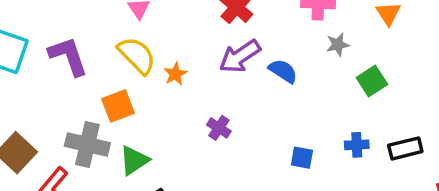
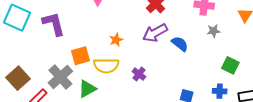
yellow semicircle: (137, 55) -> (106, 66), moved, turned 130
green square: (372, 81) -> (230, 65), moved, turned -36
gray cross: (87, 144) -> (60, 77), turned 30

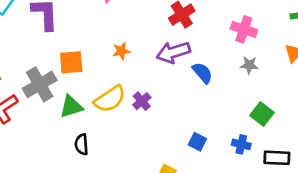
yellow semicircle: (106, 66) -> (110, 99), moved, turned -45

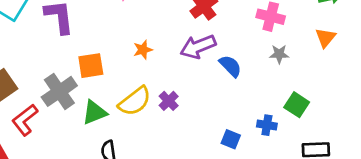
blue cross: (241, 144) -> (267, 125), moved

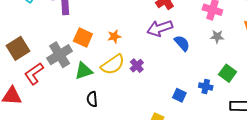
orange star: (143, 50) -> (114, 36), moved
orange square: (91, 66) -> (83, 38), turned 30

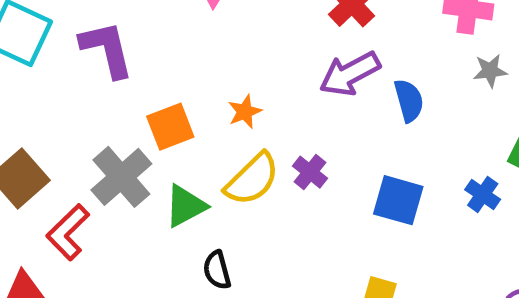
orange square: (83, 38) -> (170, 127), turned -36
blue semicircle: (182, 43) -> (409, 101), turned 36
blue cross: (206, 87) -> (483, 194), turned 32
blue square: (179, 95) -> (398, 200), moved, size x1.5

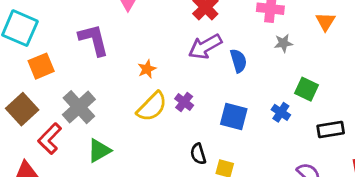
purple L-shape: (107, 49) -> (94, 40), moved
orange square: (170, 127) -> (41, 66), moved
green triangle: (185, 206) -> (99, 150), moved
black semicircle: (217, 270) -> (198, 154), moved

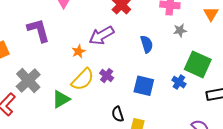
purple arrow: (205, 47) -> (102, 35), moved
green square: (306, 89) -> (198, 64), size x1.5
green triangle: (99, 150) -> (61, 99), moved

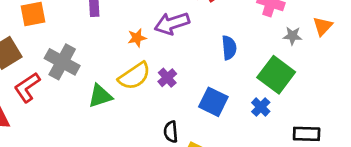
gray star: (180, 30) -> (293, 36), moved
green square: (198, 64) -> (276, 75), moved
gray cross: (28, 81) -> (62, 62), turned -30

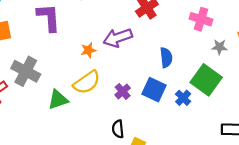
purple cross: (167, 78) -> (123, 91), moved
blue square: (213, 102) -> (154, 90), moved
blue cross: (261, 107) -> (183, 98), moved

